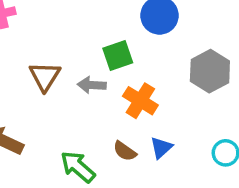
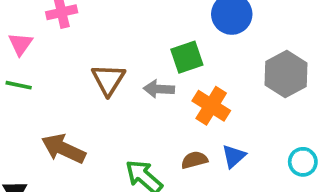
brown semicircle: (125, 151) -> (194, 160), turned 130

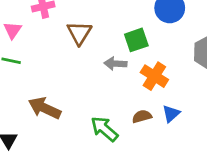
brown triangle: (108, 80) -> (79, 33), moved

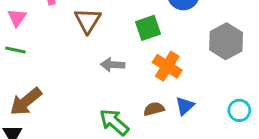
gray arrow: (115, 64) -> (113, 65), moved
brown arrow: (45, 108) -> (26, 102), moved, turned -64

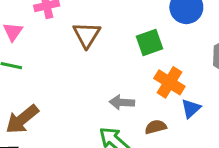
gray arrow: (113, 65) -> (122, 102), moved
blue triangle: (185, 106) -> (191, 109), moved

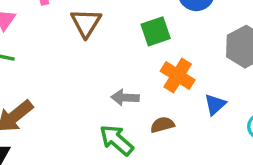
blue triangle: (191, 109) -> (215, 104), moved

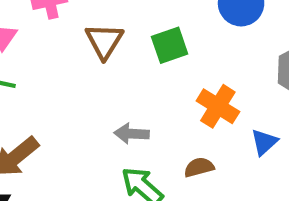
green square: (156, 31) -> (170, 45), moved
gray arrow: (125, 98) -> (132, 134), moved

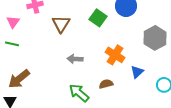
green square: (170, 45) -> (98, 18), moved, turned -36
gray arrow: (132, 134) -> (75, 59), moved

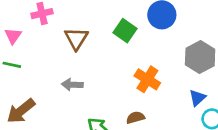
gray arrow: (75, 59) -> (72, 85), moved
blue triangle: (137, 72) -> (197, 98), moved

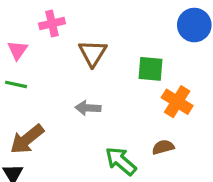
green square: (125, 31) -> (151, 69), moved, turned -30

